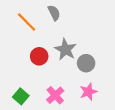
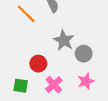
red circle: (39, 56) -> (38, 64), moved
green square: (21, 96) -> (21, 86), turned -32

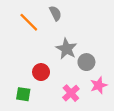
pink star: (86, 81) -> (99, 85), moved
pink cross: (54, 85) -> (71, 93), moved

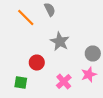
gray circle: (86, 62) -> (93, 54), moved

